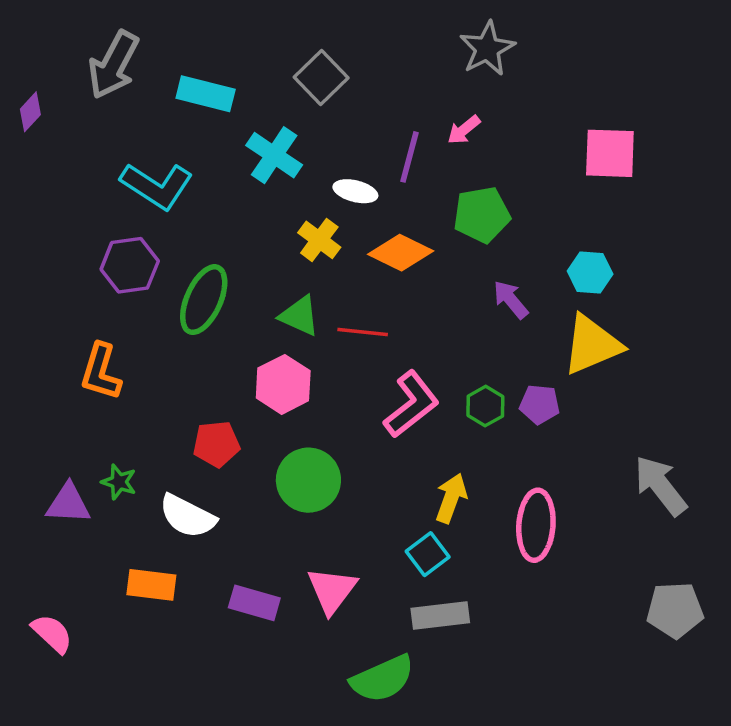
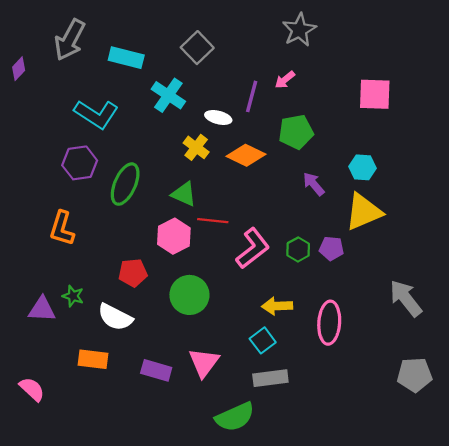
red line: (363, 332) -> (213, 221), moved
yellow arrow: (451, 498) -> (277, 306), turned -112

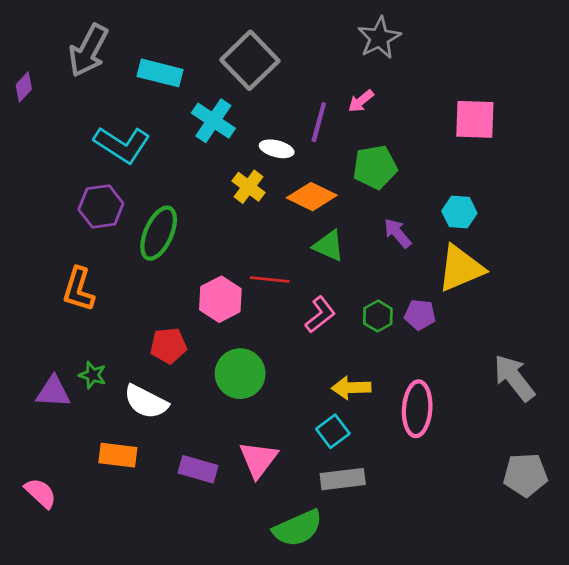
gray square: (197, 48) -> (250, 60), size x1.4
green triangle: (184, 194) -> (329, 246), moved
pink L-shape: (253, 248) -> (320, 315), size x0.7

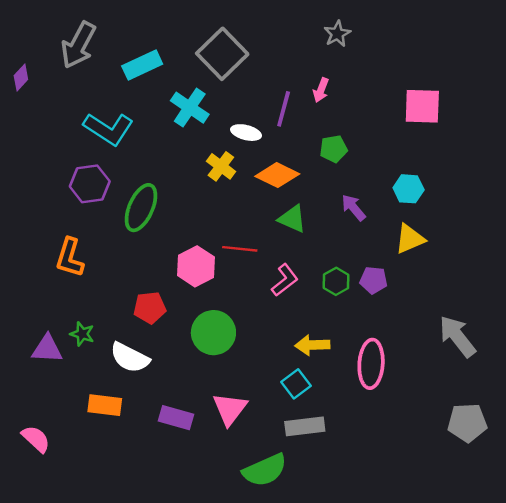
gray star: (379, 38) -> (337, 34), size x0.7
cyan rectangle: (160, 73) -> (142, 65), turned -39
pink arrow: (361, 101) -> (321, 90), turned -30
green pentagon: (375, 167) -> (334, 149), size x0.7
yellow triangle: (461, 268) -> (410, 239), size x0.7

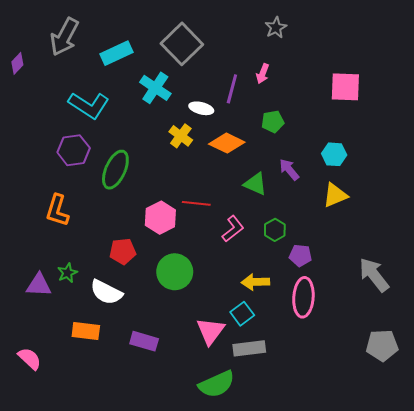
green triangle: (292, 219) -> (255, 184), moved
purple pentagon: (374, 280) -> (300, 255), moved
green star: (82, 334) -> (67, 273), turned 30
pink triangle: (230, 409) -> (210, 331), moved

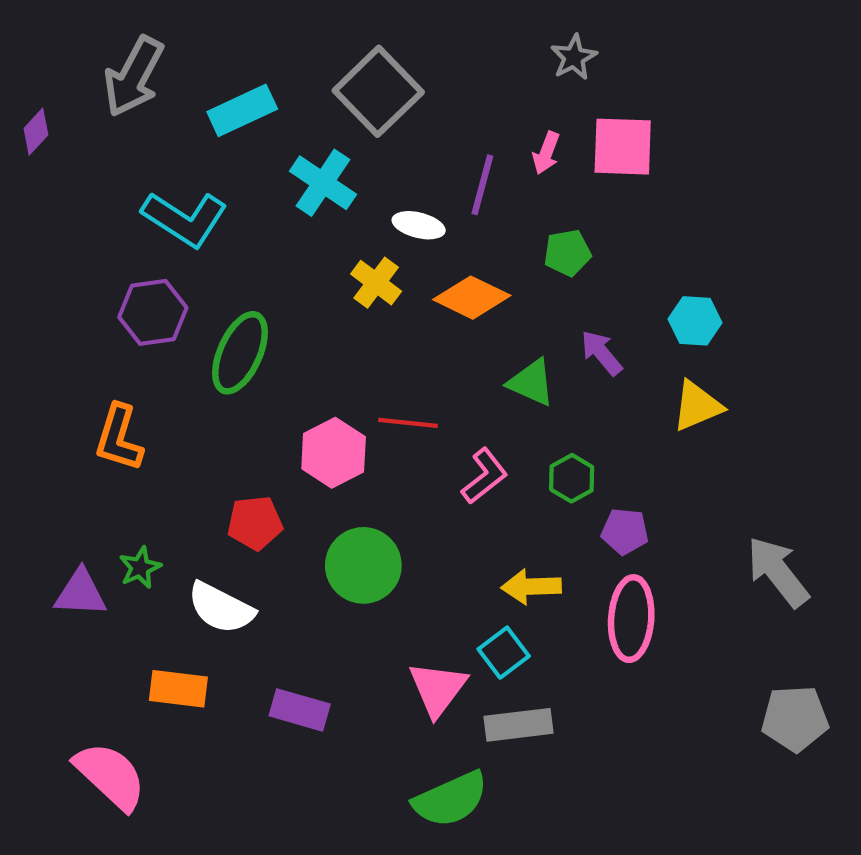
pink square: (345, 87) -> (623, 147), moved
pink semicircle: (30, 359) -> (110, 776), moved, size x1.5

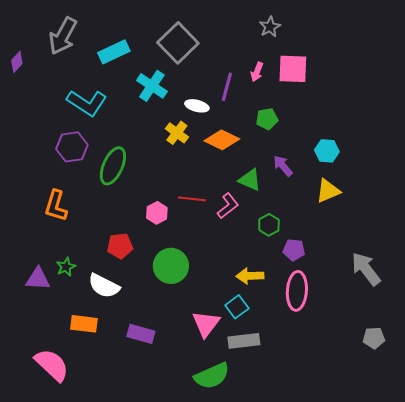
pink hexagon: (334, 453) -> (157, 213), size x0.7
pink L-shape: (485, 476) -> (228, 206), moved
gray pentagon: (795, 718) -> (374, 338), size x0.7

